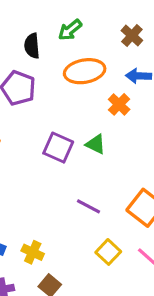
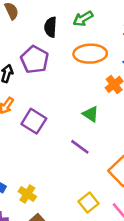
purple square: (58, 148) -> (34, 121), moved
purple line: (89, 206) -> (80, 147), moved

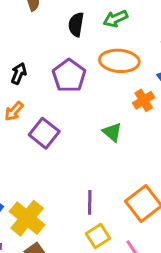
purple pentagon: (35, 60) -> (69, 76), moved
purple line: (80, 147) -> (90, 202), moved, turned 48
yellow cross: (27, 194) -> (27, 218), size x1.6

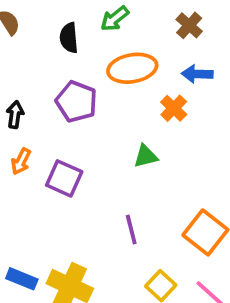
green triangle: (112, 132) -> (146, 156), turned -40
purple line: (90, 202) -> (131, 229), moved

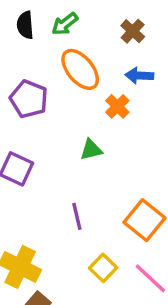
black semicircle: (69, 38) -> (25, 25), moved
orange ellipse: (132, 68) -> (80, 69), turned 60

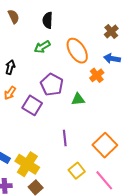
green arrow: (65, 24) -> (42, 47), moved
purple pentagon: (29, 99) -> (52, 85), moved

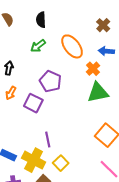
green triangle: (78, 99) -> (98, 92), moved, size x1.6
purple line: (65, 138) -> (48, 140), moved
yellow square: (77, 171) -> (61, 163), moved

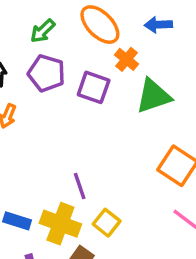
orange cross: (93, 69) -> (127, 59), moved
purple pentagon: (50, 81) -> (46, 73), moved
purple square: (33, 103) -> (94, 87), moved

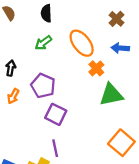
purple pentagon: (46, 73) -> (43, 86), moved
purple square: (94, 87) -> (56, 114), moved

